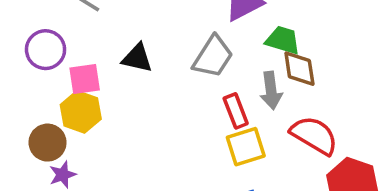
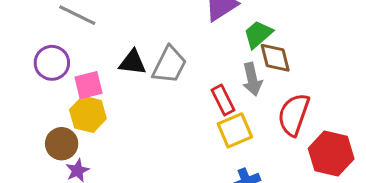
green trapezoid: (283, 40) -> (258, 34), turned -52
gray trapezoid: (213, 57) -> (169, 65), moved
red semicircle: (314, 135) -> (294, 115), turned -96

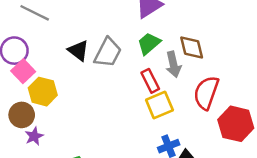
green trapezoid: (258, 34) -> (149, 44), moved
black triangle: (133, 62) -> (78, 50), turned 30
pink square: (88, 85) -> (23, 71), moved, turned -30

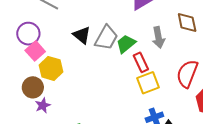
green trapezoid: (149, 44) -> (126, 44), moved
brown diamond: (192, 47) -> (187, 22), moved
gray arrow: (173, 64) -> (158, 37), moved

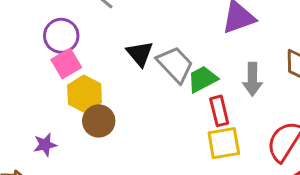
gray trapezoid: (106, 38) -> (175, 64), turned -84
brown circle: (33, 87) -> (99, 121), moved
purple star: (43, 105) -> (45, 145), moved

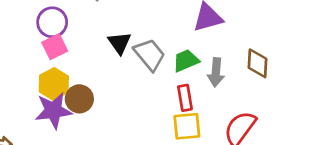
green trapezoid: (202, 79) -> (186, 61), moved
yellow hexagon: (85, 94) -> (54, 84), moved
purple star: (45, 145) -> (53, 111), moved, size x1.8

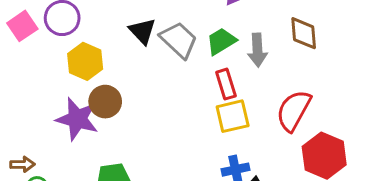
pink square: (55, 47) -> (22, 26), moved
yellow hexagon: (54, 84) -> (85, 61), moved
purple star: (53, 111) -> (77, 119), turned 30

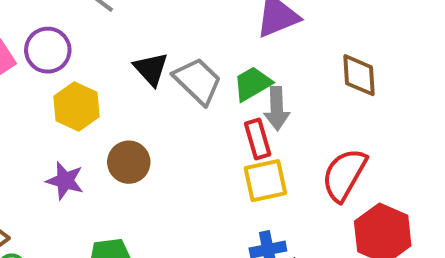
gray arrow: (257, 50) -> (277, 108), moved
brown circle: (105, 102) -> (129, 162), moved
purple star: (77, 119) -> (65, 181), size x0.7

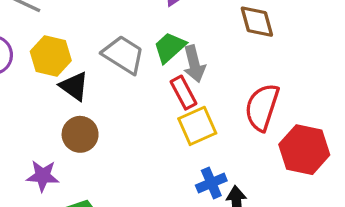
black triangle: (151, 69) -> (74, 86), moved
yellow hexagon: (76, 107) -> (51, 56), moved
purple star: (65, 181) -> (43, 176), moved

